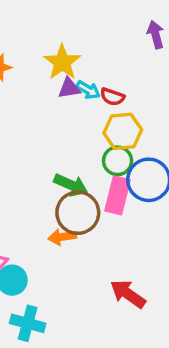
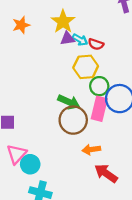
yellow hexagon: (123, 131) -> (86, 67), moved
orange arrow: (62, 237) -> (91, 150), moved

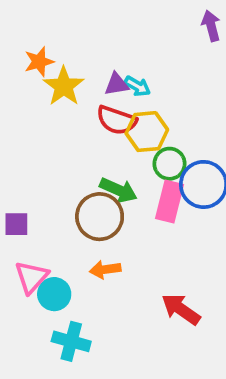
yellow star: (63, 22) -> (64, 86), moved
red semicircle: (96, 44) -> (117, 120), moved, size x1.5
brown circle: (73, 120) -> (100, 217), moved
orange arrow: (91, 150) -> (105, 270), moved

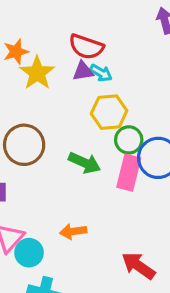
red semicircle: (117, 120) -> (86, 47), moved
brown circle: (100, 217) -> (24, 145), moved

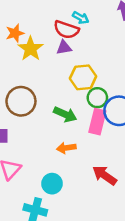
cyan arrow: (101, 73) -> (81, 18), moved
orange arrow: (73, 231) -> (66, 148), moved
cyan circle: (29, 253) -> (52, 184), moved
red arrow: (139, 266) -> (105, 175), moved

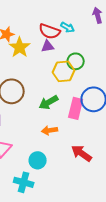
cyan arrow: (81, 18) -> (68, 27), moved
green circle: (97, 98) -> (76, 61), moved
green arrow: (65, 114) -> (49, 102), turned 126

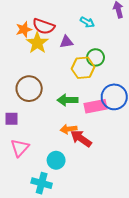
red semicircle: (50, 31) -> (44, 26), moved
green arrow: (49, 102) -> (67, 100), turned 30
pink rectangle: (76, 108) -> (96, 106), turned 65
red arrow: (82, 153) -> (81, 138), moved

